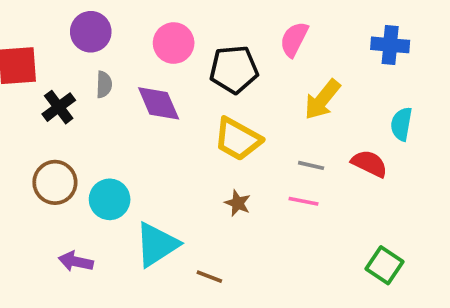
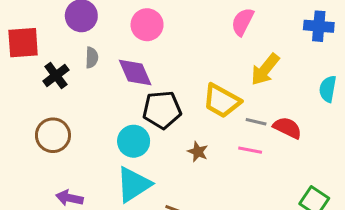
black pentagon: (234, 69) -> (162, 110), moved
yellow trapezoid: (238, 139) -> (222, 101), moved
red semicircle: (369, 164) -> (287, 128), moved
cyan circle: (110, 199) -> (134, 141), moved

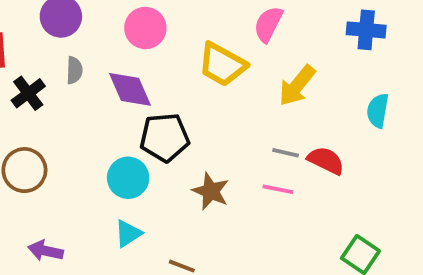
yellow trapezoid: (222, 101) -> (222, 64), moved
brown star: (198, 152) -> (211, 191), size x1.4
cyan triangle: (134, 185) -> (128, 233), size x0.6

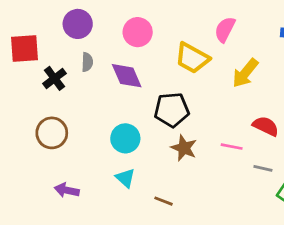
black pentagon: (165, 137) -> (172, 110), moved
gray line: (286, 153) -> (263, 168), moved
cyan triangle: (128, 233) -> (125, 178), turned -45

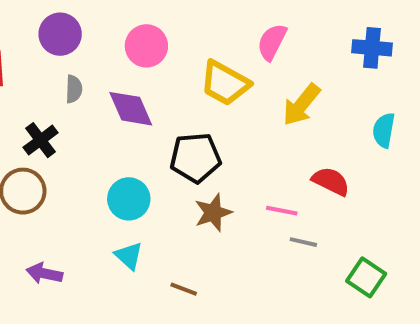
black cross: (55, 78) -> (40, 140), moved
brown star: (184, 148) -> (213, 213), turned 30
gray line: (263, 168) -> (303, 242), moved

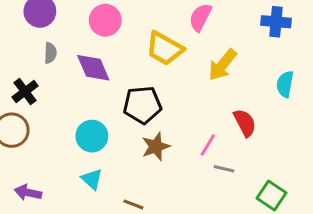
red semicircle: (331, 181) -> (245, 123), turned 36
pink line: (282, 211) -> (208, 145), turned -70

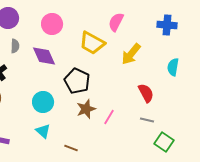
black pentagon: (142, 105) -> (77, 81), turned 30
pink line: (208, 145) -> (109, 117), moved
gray line: (224, 169) -> (147, 120), moved

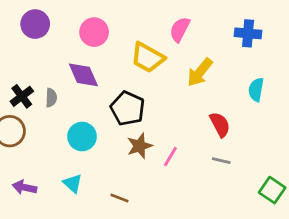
gray semicircle: (15, 46) -> (51, 98), moved
cyan triangle: (43, 131) -> (73, 183), moved
green square: (164, 142) -> (272, 190), moved

